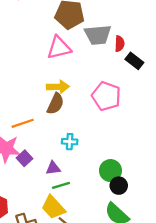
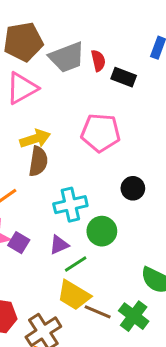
cyan cross: (70, 142) -> (70, 205), size x1.5
green circle: (110, 171) -> (102, 231), moved
black circle: (119, 186) -> (133, 188), moved

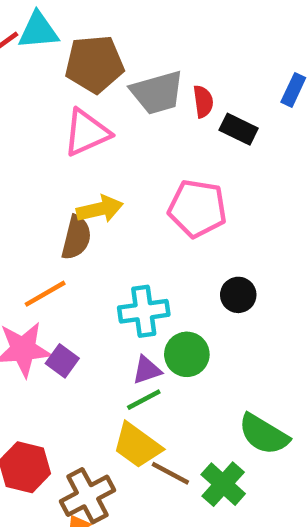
brown semicircle: (38, 161) -> (76, 238), moved
purple triangle: (59, 245) -> (147, 370), moved

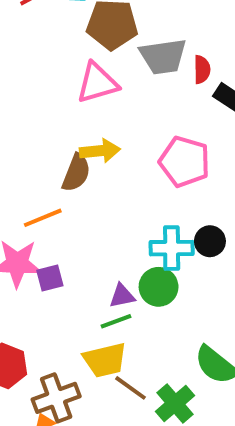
cyan cross: (144, 311) -> (172, 248), moved
purple square: (62, 361) -> (50, 278), turned 32
yellow trapezoid: (137, 445) -> (105, 360), turned -57

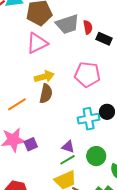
brown semicircle: (76, 173) -> (46, 94), moved
orange line: (43, 218) -> (17, 104), moved
green circle: (159, 287) -> (96, 156), moved
purple triangle: (122, 296) -> (68, 147), turned 40

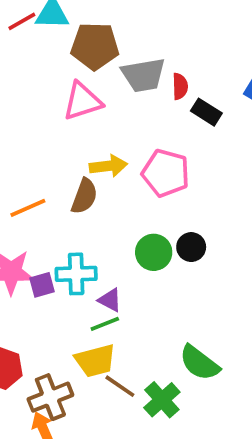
yellow arrow: (44, 77) -> (108, 166), moved
cyan cross: (89, 119) -> (76, 274), moved
green circle: (96, 156) -> (154, 252), moved

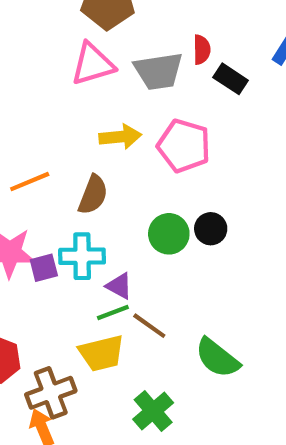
gray trapezoid: (143, 75) -> (159, 71), moved
brown semicircle: (84, 196) -> (93, 195), moved
brown line: (120, 386) -> (149, 326), moved
green cross: (162, 400) -> (153, 411), moved

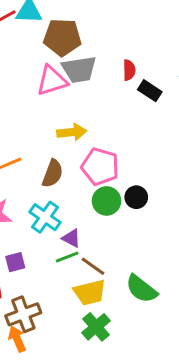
gray trapezoid: (159, 71) -> (79, 69), moved
pink pentagon: (184, 146) -> (100, 167), moved
cyan cross: (82, 256) -> (45, 217), turned 36
purple square: (44, 268) -> (15, 262), moved
yellow trapezoid: (102, 353) -> (90, 293), moved

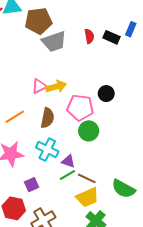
pink triangle: (52, 81) -> (39, 86), moved, size x0.7
black rectangle: (150, 91) -> (112, 37), moved
black circle: (136, 197) -> (106, 94), moved

